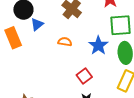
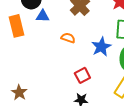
blue triangle: (37, 24) -> (43, 16), turned 32

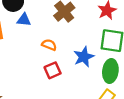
red square: (82, 75) -> (53, 70), moved

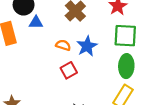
blue star: (84, 57) -> (87, 46), moved

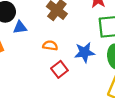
blue star: (87, 46) -> (85, 52), moved, turned 30

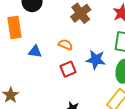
blue triangle: (20, 27) -> (35, 52), moved

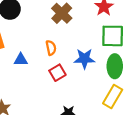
orange semicircle: (65, 45) -> (51, 48), turned 64

